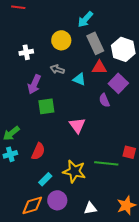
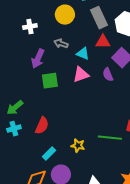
pink triangle: (77, 125) -> (81, 75), moved, turned 48
yellow star: (74, 171) -> (78, 146), size x0.6

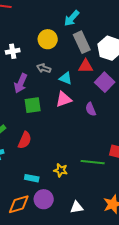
purple semicircle: (108, 75) -> (91, 109), moved
red semicircle: (42, 126) -> (25, 140), moved
cyan rectangle: (49, 154) -> (32, 178), turned 56

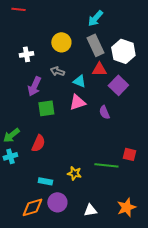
cyan arrow: (72, 18) -> (95, 18), moved

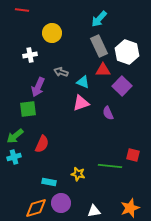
yellow circle: (61, 42) -> (52, 33), moved
green square: (46, 108) -> (28, 109), moved

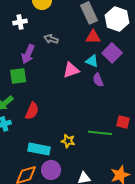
cyan triangle: (83, 82) -> (92, 61), moved
cyan rectangle: (49, 182) -> (39, 149), size x1.5

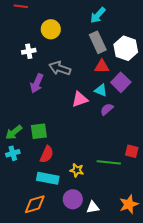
gray arrow: (51, 39) -> (60, 68), size x1.5
green square: (18, 76) -> (39, 131), moved
purple semicircle: (98, 80) -> (107, 109), turned 72
red semicircle: (32, 111) -> (47, 154), moved
purple circle: (51, 170) -> (73, 199), moved

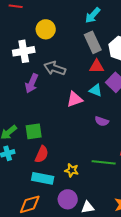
white cross: (29, 51) -> (24, 51), size x1.5
purple semicircle: (107, 109) -> (102, 121), moved, turned -120

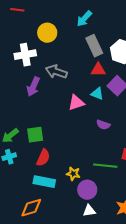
cyan arrow: (93, 15) -> (84, 19), moved
purple circle: (68, 199) -> (87, 190), moved

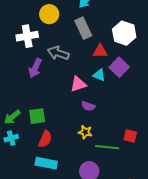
gray rectangle: (94, 46) -> (83, 28), moved
purple semicircle: (103, 125) -> (88, 106), moved
yellow star: (73, 174) -> (85, 132), moved

